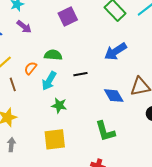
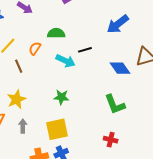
cyan arrow: (49, 81) -> (66, 61), moved, turned -90
green star: (59, 105) -> (61, 97), moved
yellow square: (55, 139) -> (57, 129), moved

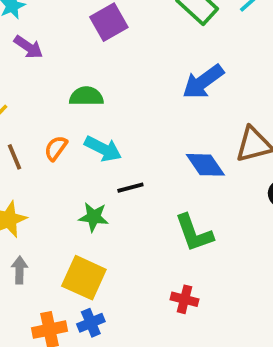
orange semicircle: (35, 48) -> (56, 148), moved
black line: (85, 50) -> (130, 188), moved
yellow square: (57, 129) -> (84, 278), turned 35

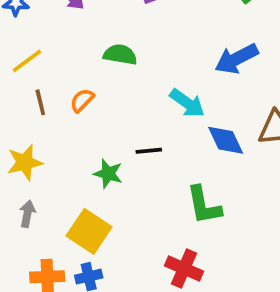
cyan arrow: (103, 149) -> (187, 103), moved
red cross: (185, 299) -> (184, 269), size x1.4

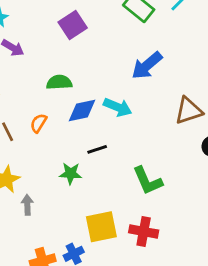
blue diamond: (226, 140) -> (82, 110), moved, turned -64
gray arrow: (27, 214) -> (27, 205), moved
yellow square: (89, 231) -> (101, 227), moved, turned -32

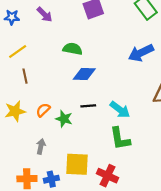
cyan arrow: (118, 107) -> (120, 110), moved
orange semicircle: (39, 123) -> (43, 110), moved
gray arrow: (27, 205) -> (41, 146), moved

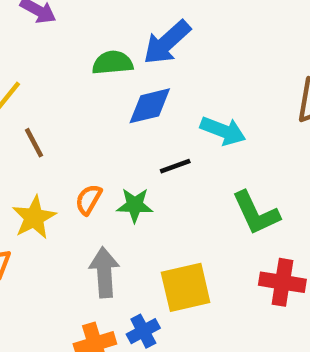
blue arrow: (141, 53) -> (167, 42), moved
cyan arrow: (120, 110) -> (223, 131), moved
gray arrow: (41, 146) -> (104, 272), size x1.5
red cross: (108, 176) -> (282, 282), moved

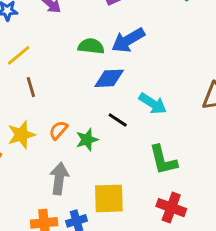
black line: (175, 166) -> (118, 120), turned 42
green star: (135, 205) -> (87, 140), turned -30

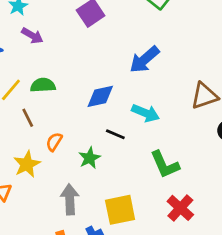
blue arrow: (128, 40) -> (144, 60), moved
green semicircle: (91, 46) -> (43, 85), moved
orange semicircle: (58, 130) -> (54, 142), moved
red cross: (171, 208) -> (180, 208), turned 32

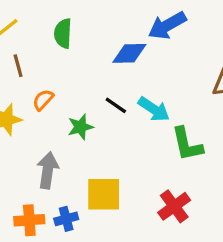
green semicircle: (43, 85) -> (63, 33), moved, turned -95
blue diamond: (100, 96) -> (129, 53), moved
cyan arrow: (146, 113) -> (154, 109), moved
green L-shape: (165, 165) -> (187, 144), moved

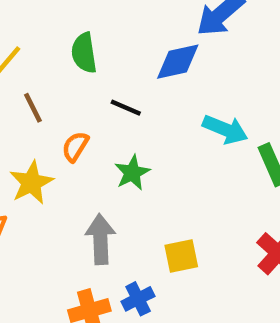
black line: (116, 105) -> (126, 108), moved
yellow square: (104, 194) -> (181, 256), size x0.7

